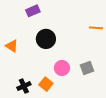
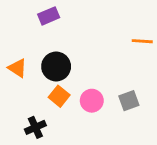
black circle: (46, 39) -> (56, 66), moved
orange square: (46, 84) -> (59, 96), moved

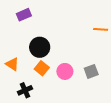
purple rectangle: (49, 16) -> (24, 15), moved
orange triangle: (17, 68) -> (12, 64), moved

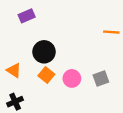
black cross: (25, 90) -> (15, 102), moved

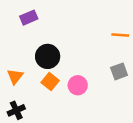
orange triangle: (14, 70) -> (15, 76), turned 35
gray square: (101, 78) -> (119, 71), moved

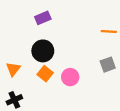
purple rectangle: (29, 18) -> (43, 18), moved

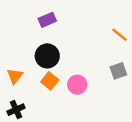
orange line: (109, 32) -> (120, 35), turned 35

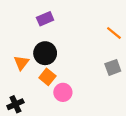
orange triangle: (15, 76) -> (21, 63), moved
pink circle: (77, 85) -> (63, 92), moved

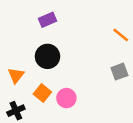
orange triangle: (21, 63) -> (16, 75), moved
orange square: (47, 77) -> (42, 93), moved

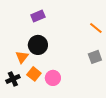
orange triangle: (16, 75) -> (22, 57), moved
black cross: (16, 111) -> (13, 79), moved

